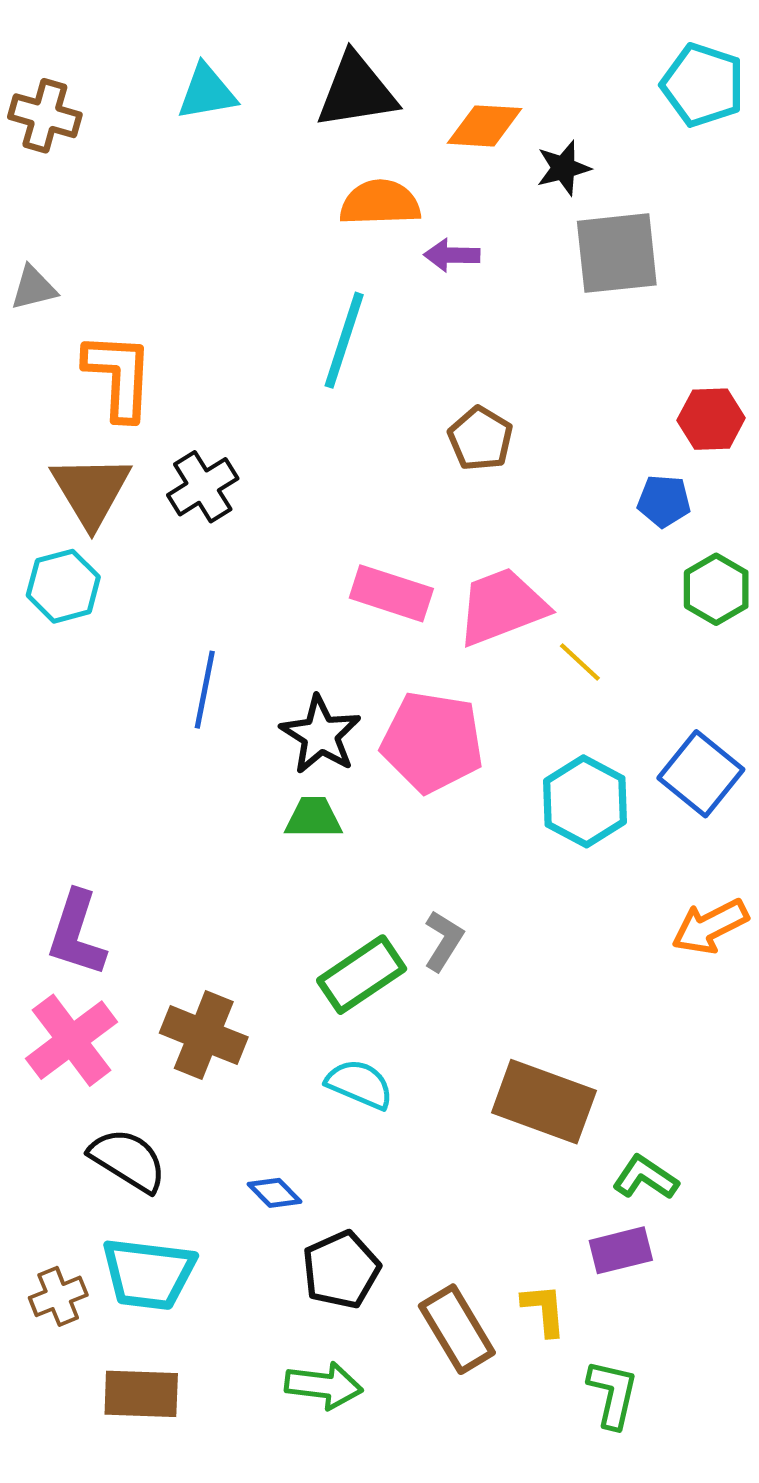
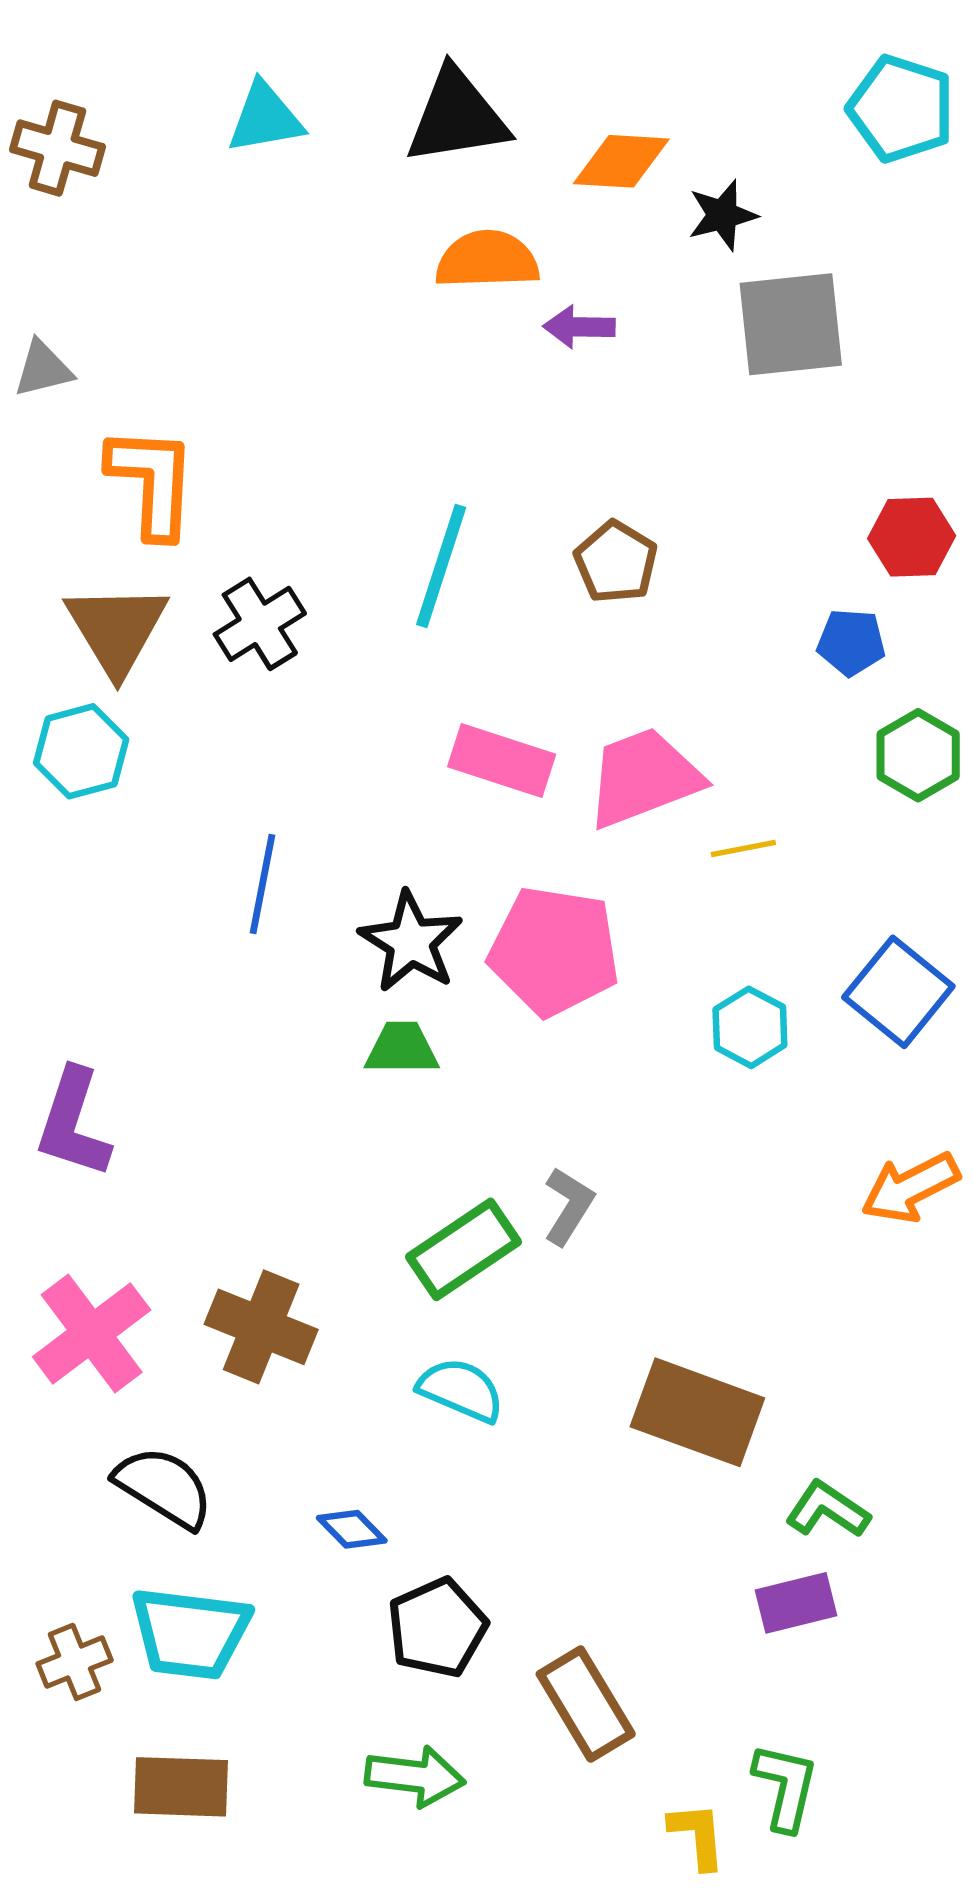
cyan line: (344, 340) -> (441, 566), moved
yellow line: (580, 662) -> (743, 849), turned -54
cyan hexagon: (585, 801) -> (750, 1027), size x0.7
purple L-shape: (77, 934) -> (73, 1123), moved
yellow L-shape: (544, 1310) -> (697, 1835), moved

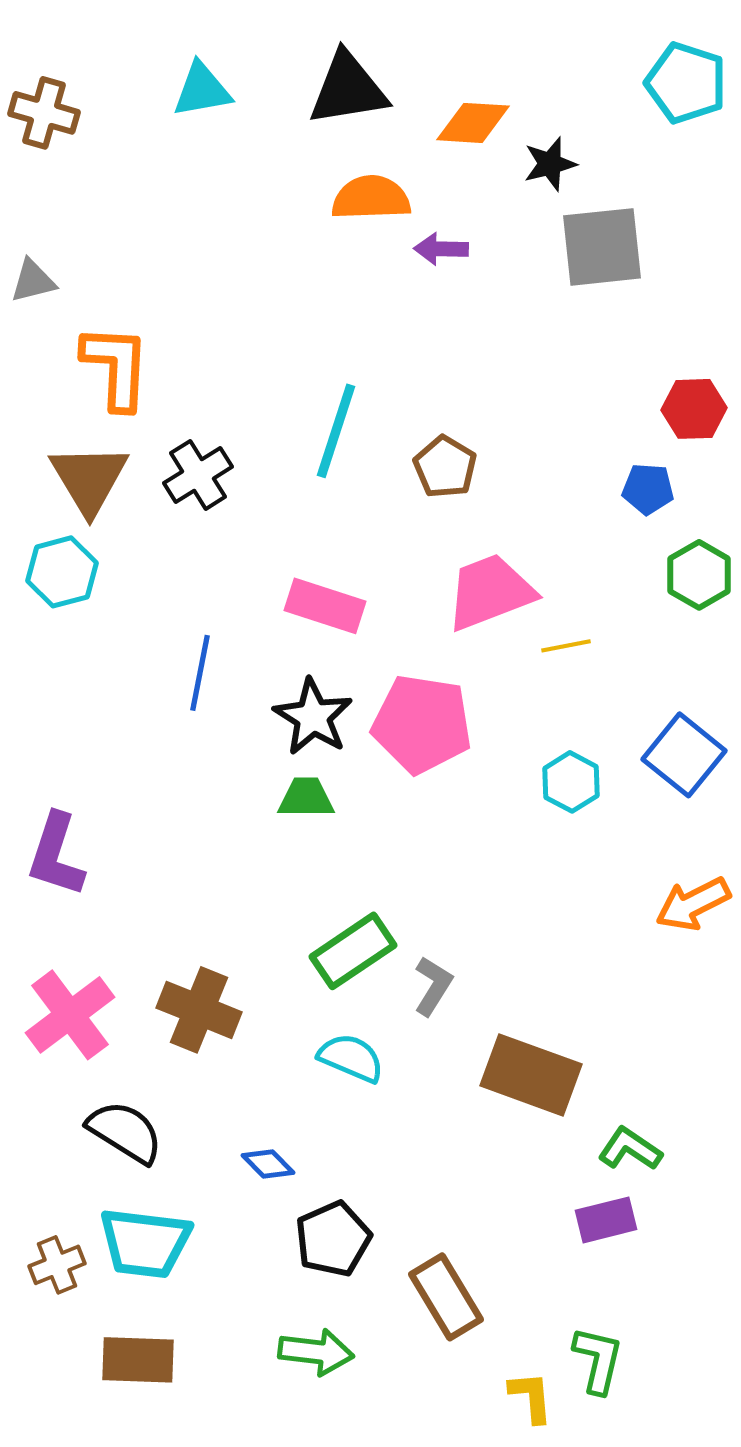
brown pentagon: (616, 562) -> (445, 467), moved
pink rectangle: (502, 761) -> (325, 606), moved
gray L-shape: (569, 1206) -> (433, 986), moved

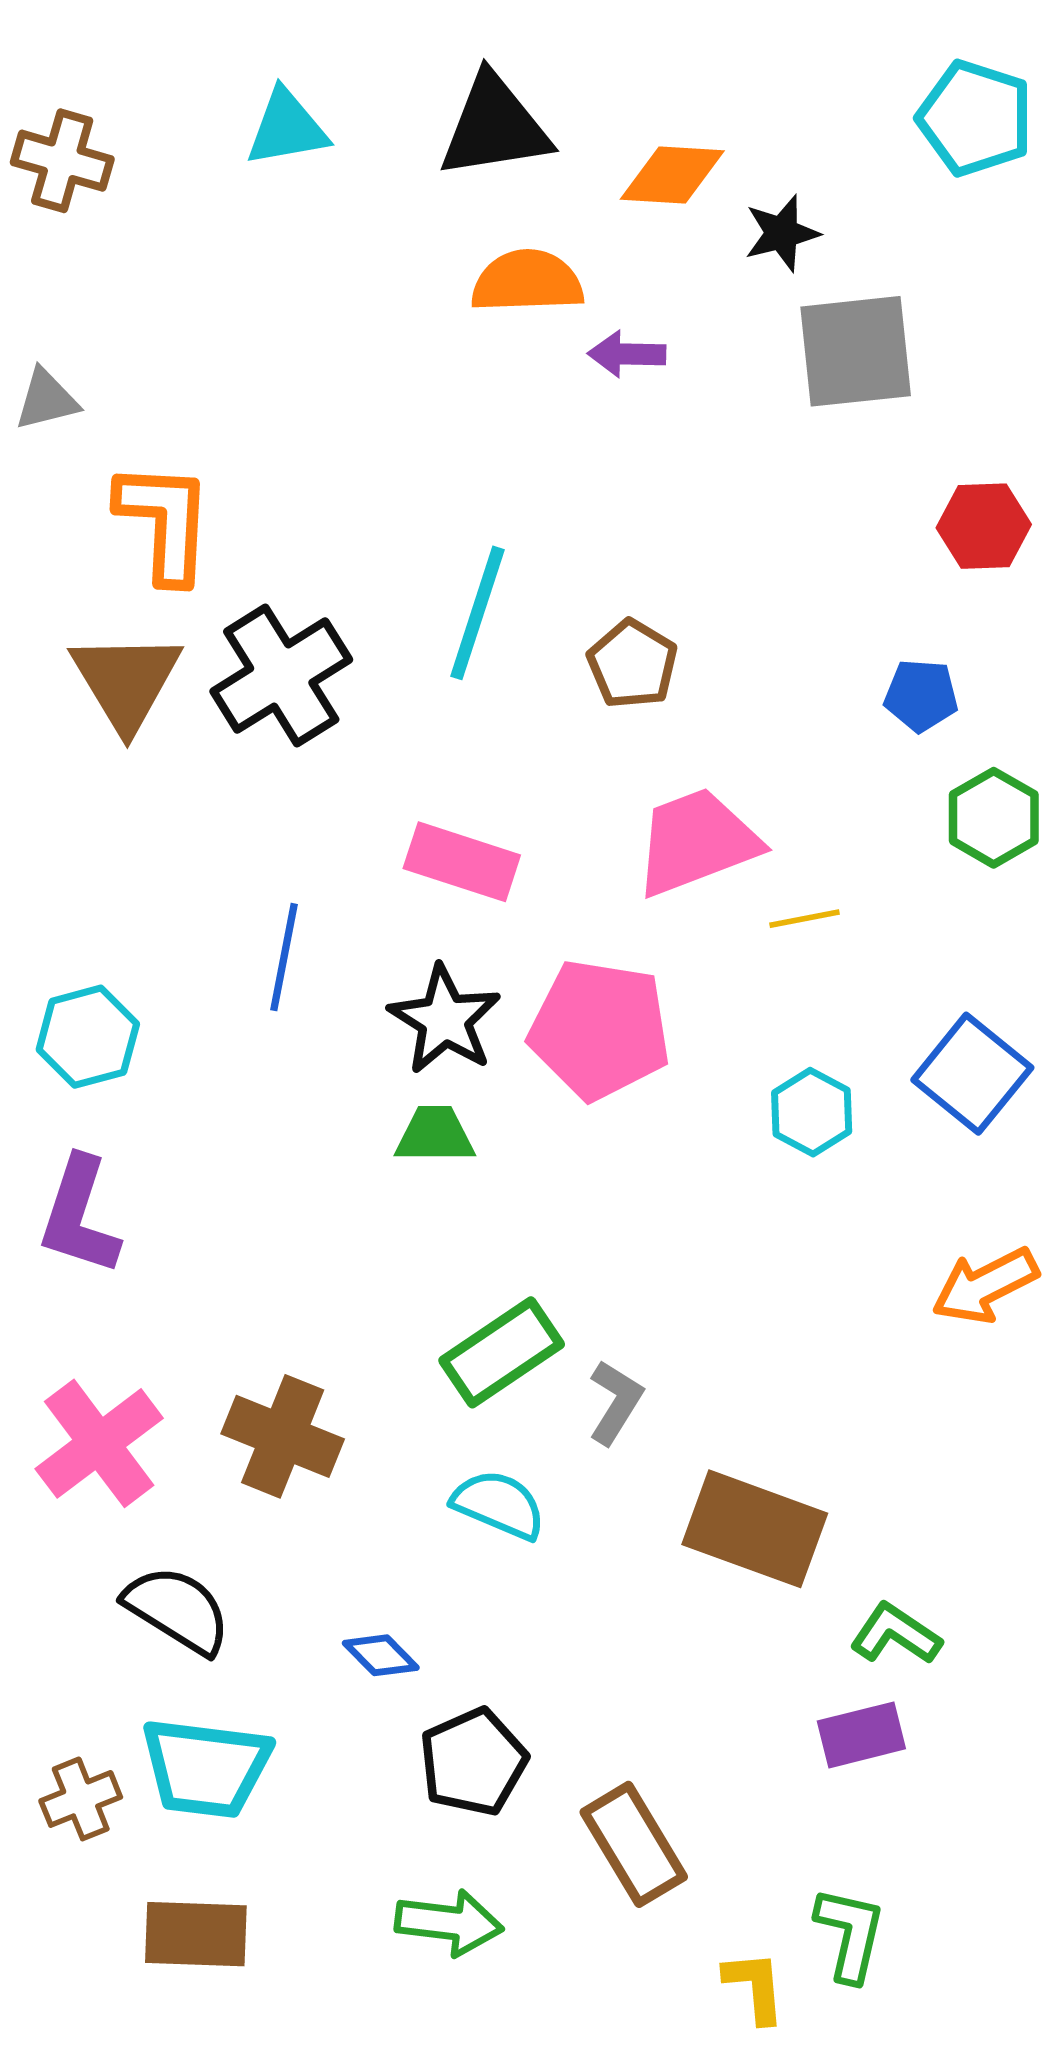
red hexagon: (694, 409) -> (984, 526), moved
black cross: (198, 475) -> (281, 675), size x1.4
cyan hexagon: (62, 572) -> (88, 1037), moved

